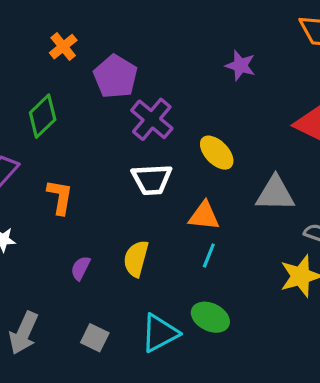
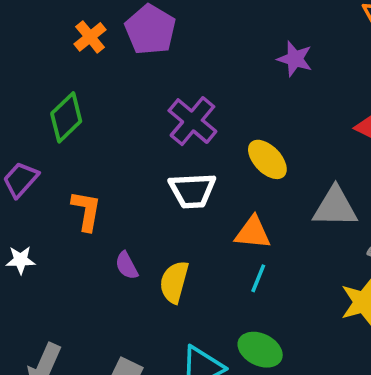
purple pentagon: (115, 77) -> (150, 30), moved
purple semicircle: (81, 268) -> (127, 266), moved, turned -55

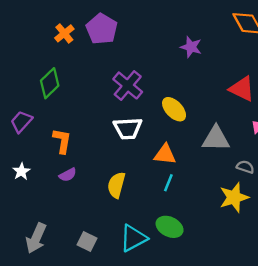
white star: (21, 260) -> (21, 171), turned -30
purple semicircle: (127, 266) -> (68, 175), moved, turned -90

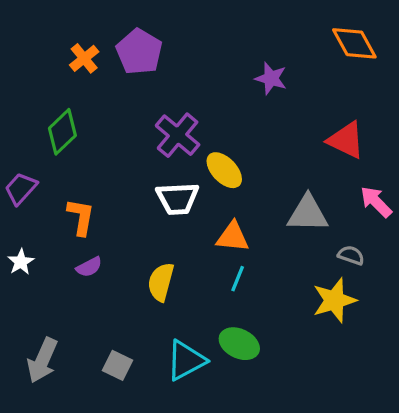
yellow ellipse: (174, 109) -> (224, 170), moved

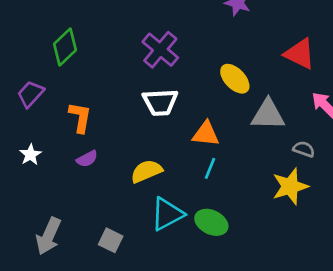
yellow ellipse: (224, 170) -> (235, 79), moved
yellow semicircle: (161, 282) -> (146, 171), turned 52
cyan triangle: (186, 360) -> (167, 214), moved

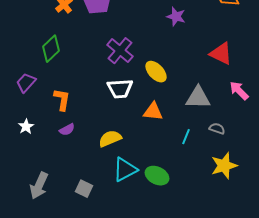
yellow ellipse: (235, 79) -> (156, 72), moved
gray semicircle: (304, 149) -> (217, 129), moved
cyan line: (210, 168) -> (186, 137), moved
yellow star: (290, 186) -> (224, 166), moved

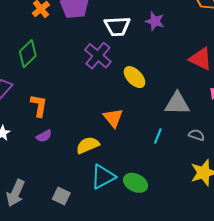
white trapezoid: (120, 89) -> (117, 26), moved
orange triangle: (153, 112) -> (113, 118), moved, turned 45
cyan line: (186, 137) -> (158, 136), moved

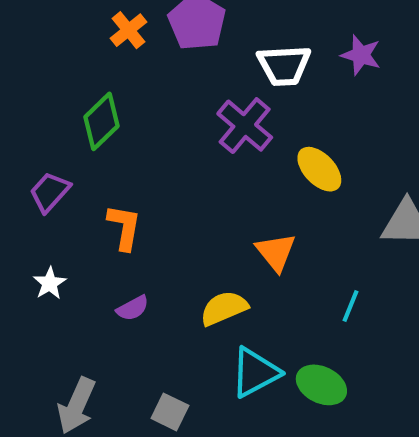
purple semicircle: (44, 136) -> (133, 308), moved
cyan line: (158, 136) -> (350, 306), moved

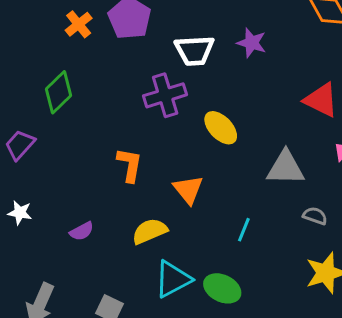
purple cross: (245, 126) -> (165, 95), turned 33
orange L-shape: (124, 227) -> (130, 165), moved
white star: (50, 283) -> (20, 213), turned -30

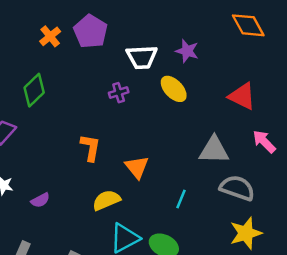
purple cross: (165, 95) -> (119, 93), size x0.6
yellow ellipse: (221, 128) -> (174, 89), moved
gray semicircle: (315, 216) -> (237, 188), size x1.8
purple semicircle: (82, 231) -> (40, 200), moved

